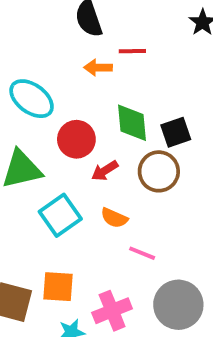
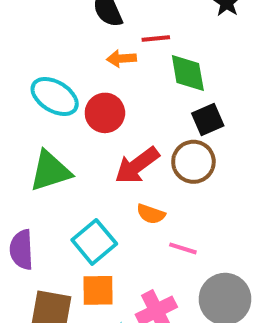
green diamond: (132, 123) -> (188, 73), moved
red circle: (76, 139) -> (105, 113), moved
red arrow: (105, 171) -> (137, 166), size x1.6
cyan square: (60, 215) -> (94, 242), moved

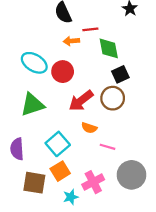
orange square: (98, 290) -> (60, 171), turned -30

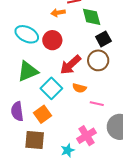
cyan square: (58, 144) -> (51, 88), moved
orange square: (60, 171) -> (42, 114), moved

